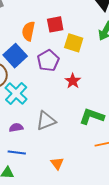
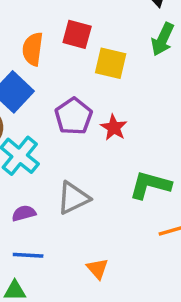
red square: (55, 24) -> (77, 34), turned 30
purple pentagon: (48, 61) -> (74, 116), moved

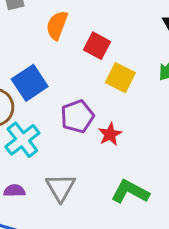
orange semicircle: (33, 49) -> (57, 25), moved
gray triangle: (73, 198) -> (61, 187), turned -48

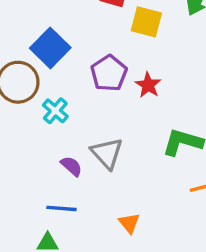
cyan cross: (22, 140) -> (55, 111), size x0.7
purple semicircle: (14, 191) -> (71, 166), moved, turned 55

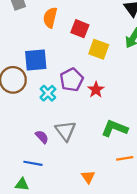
blue square: (50, 48) -> (36, 60), turned 35
cyan cross: (55, 111) -> (48, 93), moved
orange triangle: (129, 223) -> (88, 177), moved

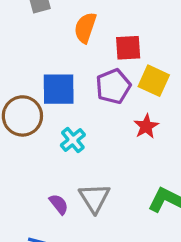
red square: (80, 29) -> (128, 48), turned -30
purple pentagon: (72, 80) -> (113, 86), moved
red star: (96, 90) -> (146, 126), moved

